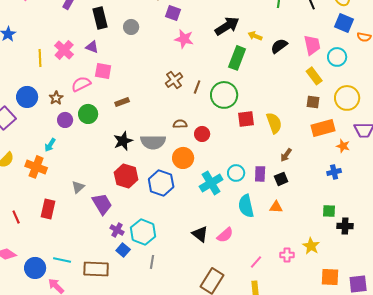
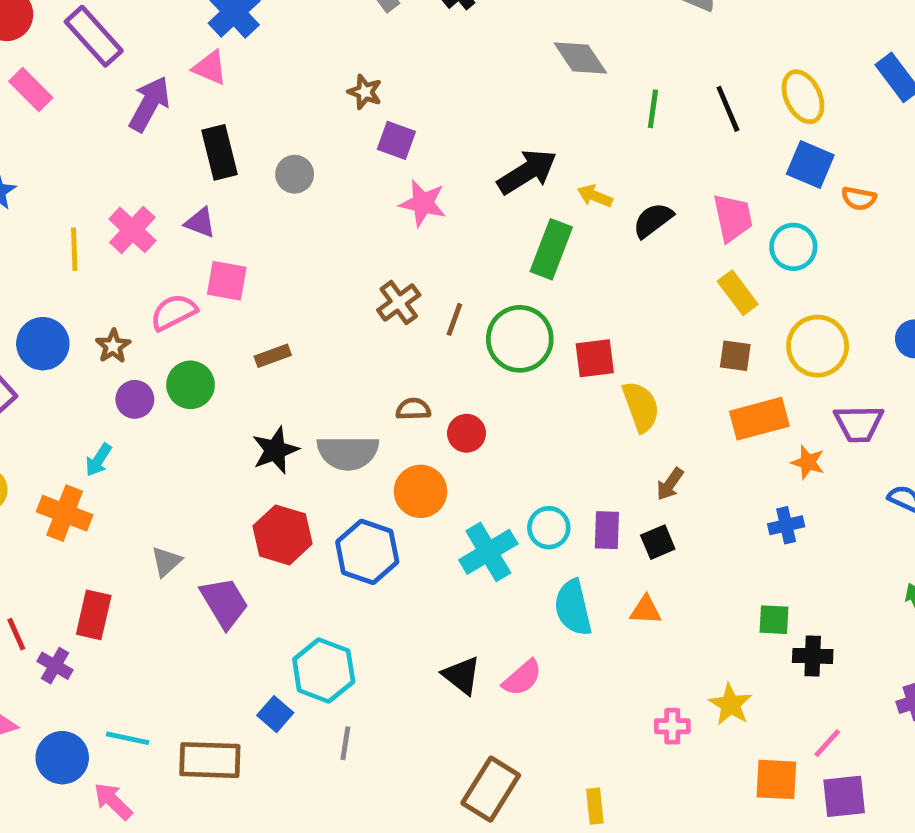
red square: (246, 119) -> (595, 358), moved
purple cross: (117, 230) -> (55, 666), moved
pink line: (256, 262) -> (827, 743), moved

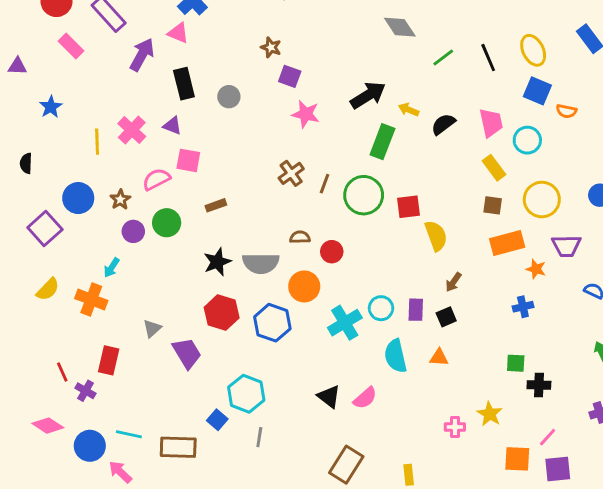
green line: (653, 109) -> (443, 58), turned 45

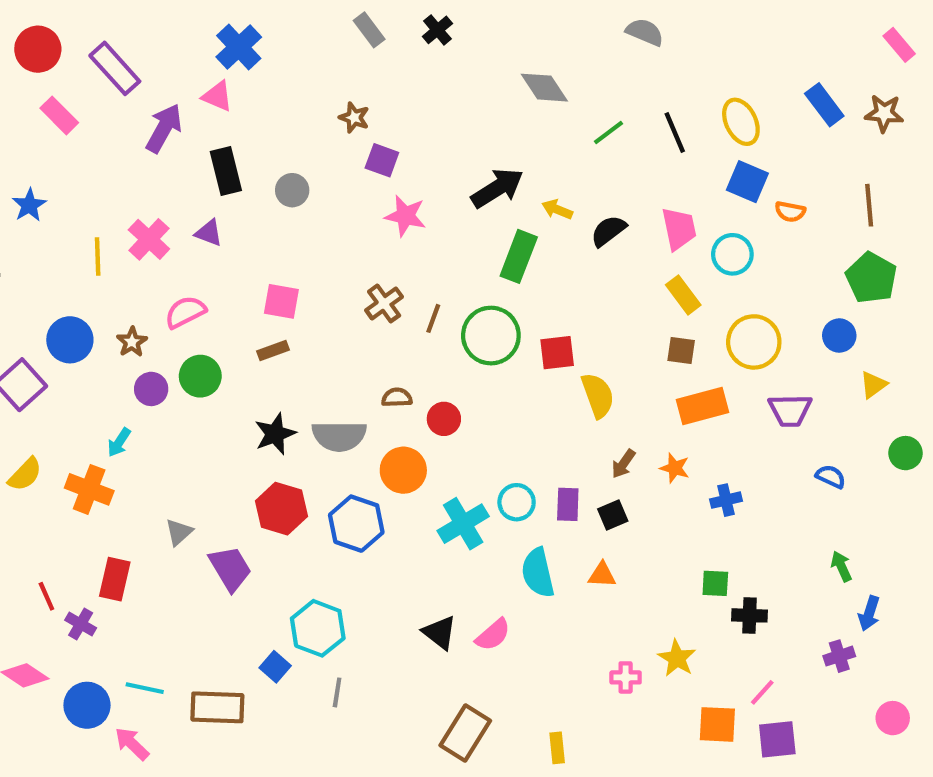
pink square: (188, 160) -> (281, 301), moved
orange star: (536, 269) -> (675, 468), moved

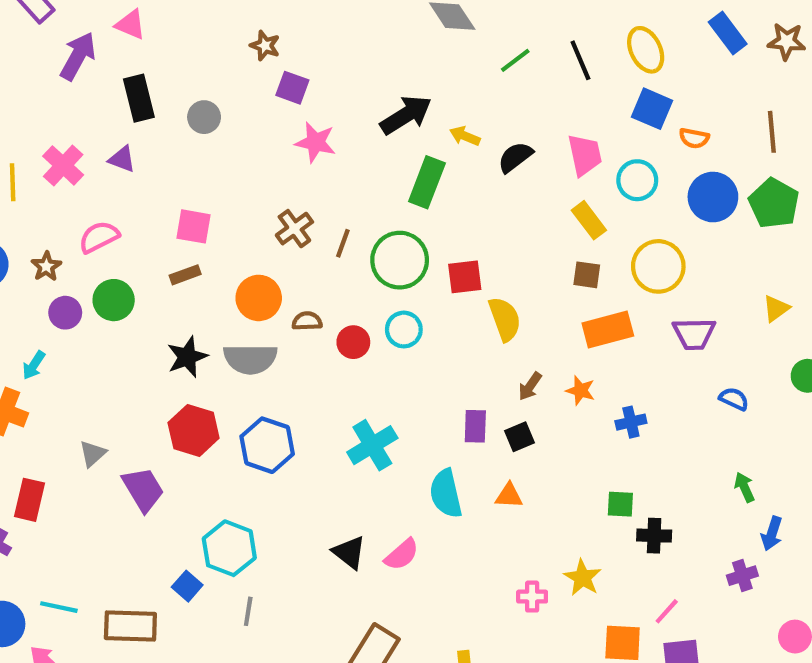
blue circle: (839, 336) -> (713, 197), moved, size x1.5
orange circle: (403, 470) -> (259, 298), moved
cyan circle: (517, 502) -> (404, 330), moved

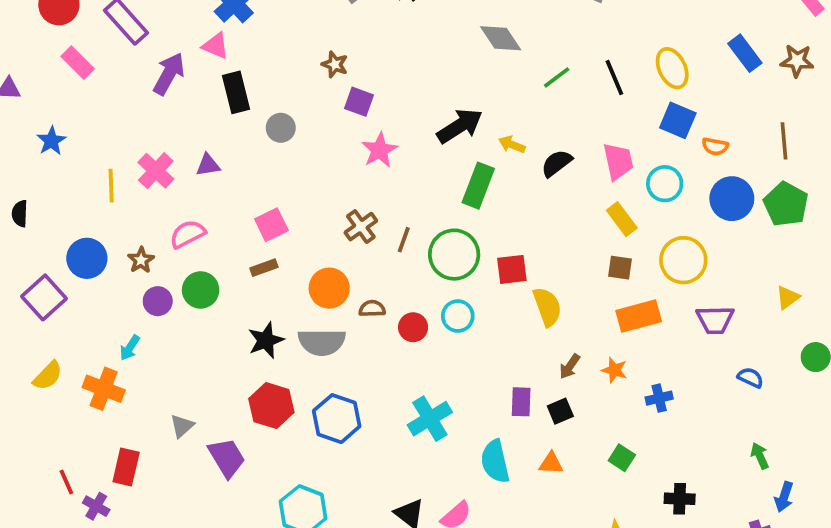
black rectangle: (139, 98) -> (236, 92), moved
pink star: (315, 142) -> (380, 150), turned 30
purple triangle: (122, 159) -> (208, 165), turned -30
pink square: (194, 226) -> (271, 225), turned -36
green square: (620, 504) -> (622, 458), moved, turned 30

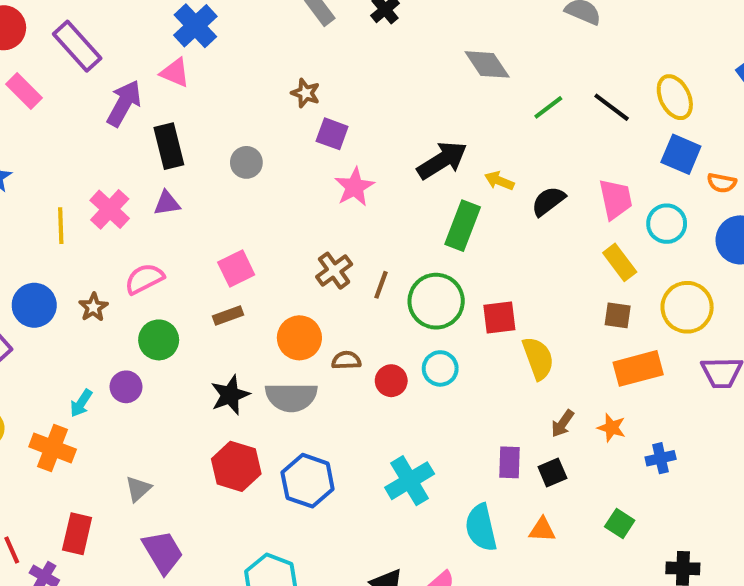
black line: (614, 77) -> (612, 107), turned -30
black rectangle: (236, 92) -> (169, 146), moved
purple circle: (158, 301) -> (126, 387), moved
purple trapezoid: (227, 458) -> (163, 552), moved

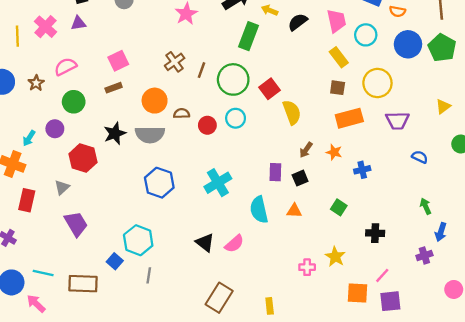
red square: (499, 317) -> (270, 89), turned -30
red hexagon: (236, 466) -> (83, 158), moved
red rectangle: (77, 534) -> (27, 200), moved

